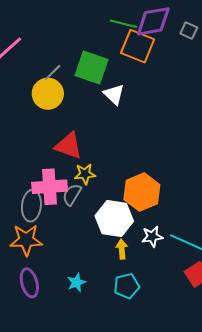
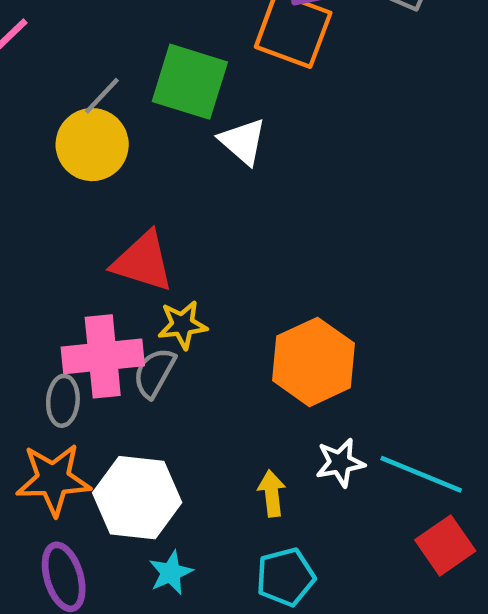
gray ellipse: (31, 206) -> (63, 401), size x0.7
white hexagon: (114, 218) -> (137, 498), moved

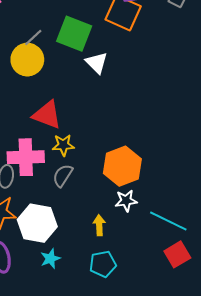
gray semicircle: (154, 373) -> (63, 175), moved
white star: (340, 463) -> (126, 201), moved

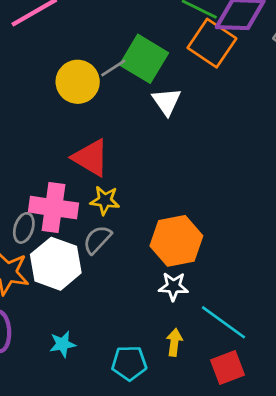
gray line: (33, 37) -> (113, 68), moved
white hexagon: (37, 223) -> (56, 264), moved
yellow arrow: (99, 225) -> (174, 342), moved

